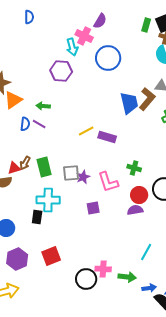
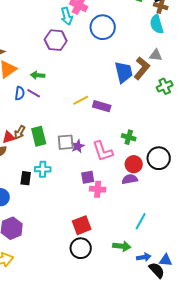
cyan cross: (48, 200) -> (43, 169), size x0.7
black rectangle: (37, 217) -> (26, 178), moved
red square: (51, 256) -> (82, 225), moved
pink cross: (103, 269) -> (98, 189), moved

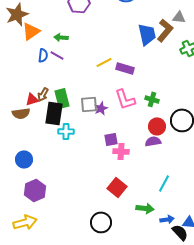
pink L-shape: (103, 151) -> (125, 99), moved
black rectangle: (26, 178) -> (54, 113), moved, size x1.6
red square: (82, 225) -> (117, 187), moved, turned -30
black circle: (81, 248) -> (101, 222), moved

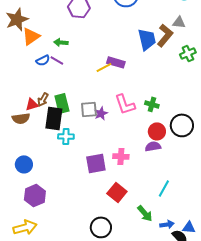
blue semicircle: (43, 55) -> (43, 60), turned 56
purple rectangle: (125, 68) -> (116, 62), moved
purple square: (111, 139) -> (96, 163), moved, size x1.5
green arrow: (145, 208) -> (145, 213), turned 42

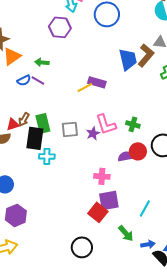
purple star: (101, 113) -> (93, 133), moved
purple semicircle: (153, 146) -> (126, 156), moved
purple square: (96, 163) -> (109, 200), moved

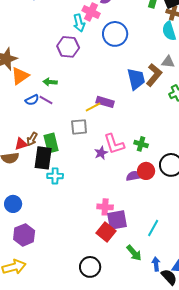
gray square: (70, 129) -> (79, 127), moved
pink cross: (102, 176) -> (105, 207), moved
blue arrow: (148, 244) -> (156, 264), turned -88

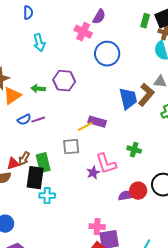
cyan arrow: (79, 23) -> (39, 43), moved
purple hexagon: (68, 47) -> (64, 81), moved
green arrow: (50, 82) -> (38, 89), moved
purple line: (46, 100) -> (38, 120), turned -48
green cross: (141, 144) -> (134, 150), moved

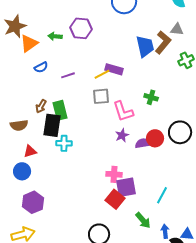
purple line: (38, 120) -> (68, 75), moved
gray square: (71, 147) -> (101, 96), moved
red triangle: (13, 164) -> (30, 151), moved
purple star: (93, 173) -> (122, 135), moved

